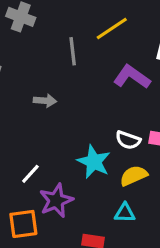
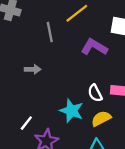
white semicircle: (128, 140) -> (95, 93), turned 48

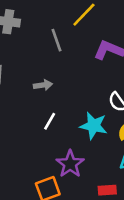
white line: (26, 123) -> (50, 121), moved

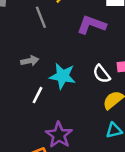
cyan star: (94, 126) -> (63, 76), moved

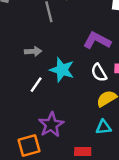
purple L-shape: (91, 25) -> (97, 40), moved

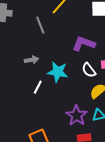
purple star: (51, 125) -> (77, 116), moved

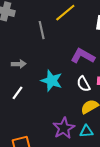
gray arrow: (32, 60) -> (19, 64), moved
white line: (38, 87) -> (18, 93), moved

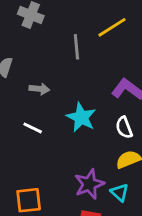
white line: (18, 93) -> (33, 128), turned 72
cyan triangle: (86, 131) -> (120, 193), turned 40

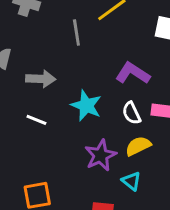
gray arrow: (39, 89) -> (41, 79), size x1.4
purple star: (89, 184) -> (101, 155), moved

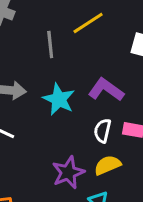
cyan star: (86, 106) -> (59, 99), moved
white semicircle: (132, 113) -> (102, 131), turned 35

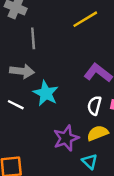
gray line: (50, 45) -> (33, 38), moved
cyan star: (59, 99) -> (46, 93), moved

